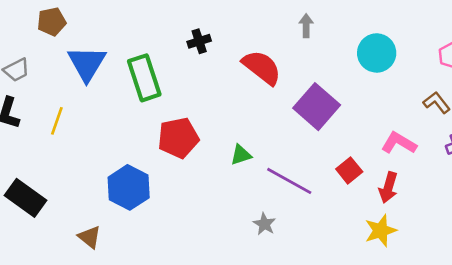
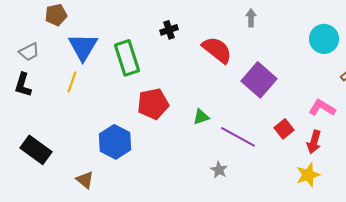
cyan circle: (377, 53) -> (324, 39), moved
yellow line: (57, 121) -> (72, 82), moved

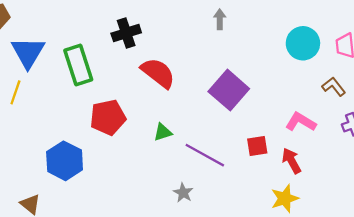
black cross: (169, 30) -> (126, 33), size x1.4
red semicircle: (217, 50) -> (158, 73), moved
red square: (284, 129) -> (257, 146), turned 30
red arrow: (314, 142) -> (292, 161), turned 135

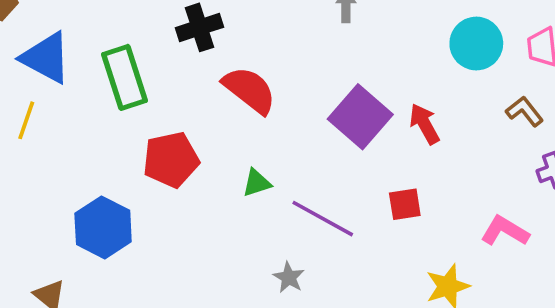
blue triangle: (28, 52) -> (46, 58), turned -33
pink L-shape: (301, 122) -> (505, 231), moved
red arrow: (292, 161) -> (424, 124), moved

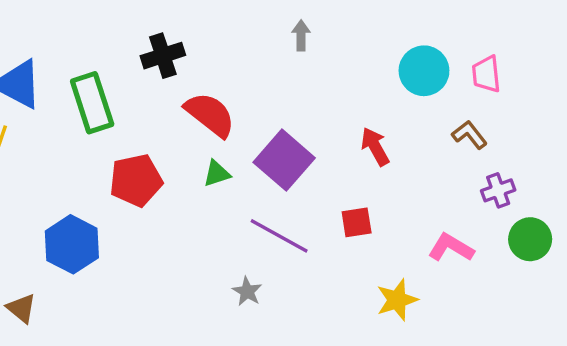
purple square: (360, 117) -> (284, 160), moved
green triangle: (257, 183) -> (217, 174), moved

